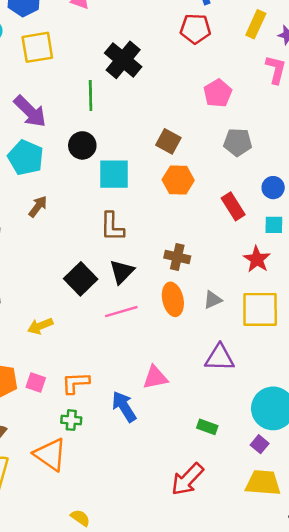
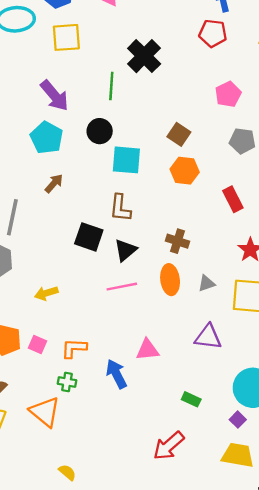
black square: (81, 279) -> (89, 237), moved, turned -32

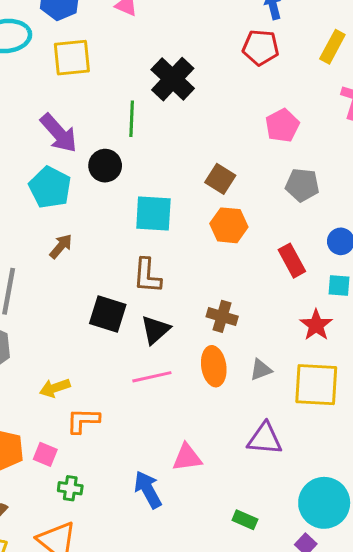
black circle: (100, 131) -> (105, 166), moved
orange L-shape: (74, 348) -> (83, 421), moved
green cross: (67, 382) -> (70, 488), moved

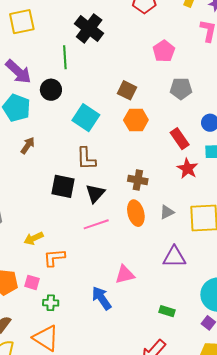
cyan square: (153, 214) -> (86, 118), turned 36
red star: (316, 325) -> (188, 168), moved

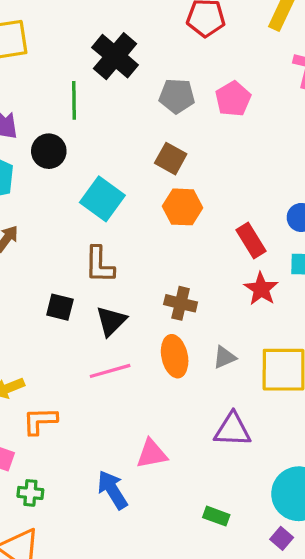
gray pentagon: (181, 89) -> (177, 96), moved
black square: (63, 186) -> (60, 307), size x0.7

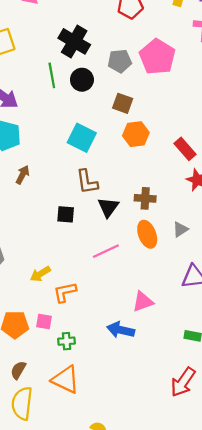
pink pentagon: (233, 99) -> (157, 57), size x1.5
black circle: (49, 151) -> (82, 80), moved
black triangle: (111, 321) -> (108, 207), moved
blue arrow: (112, 490) -> (121, 330), turned -36

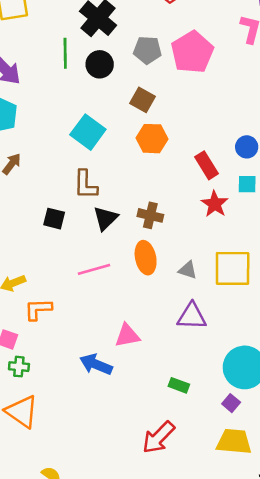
gray triangle: (180, 229) -> (188, 270), moved, turned 42
green cross: (67, 341) -> (19, 367), moved

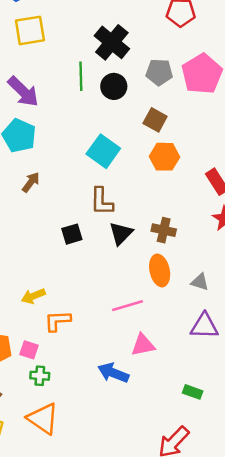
black square: (54, 219) -> (72, 234), turned -30
pink line: (94, 269) -> (127, 306), moved

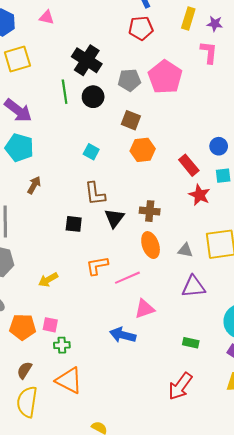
cyan square: (103, 151) -> (91, 152), size x0.6
black square: (72, 234) -> (74, 224), turned 30
orange L-shape: (58, 321) -> (97, 266), moved

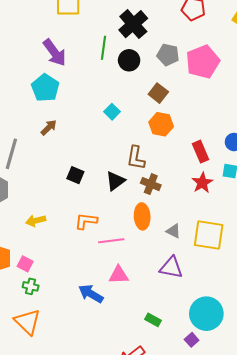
brown L-shape: (95, 194) -> (136, 158), moved

